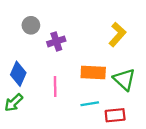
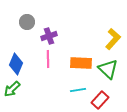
yellow L-shape: (117, 35) -> (113, 39), moved
pink line: (55, 86) -> (48, 59), moved
red rectangle: (115, 115) -> (100, 100), turned -42

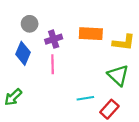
yellow L-shape: (113, 39) -> (124, 42), turned 55
orange rectangle: (81, 63) -> (91, 34), moved
blue diamond: (16, 64) -> (23, 53), moved

